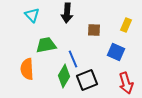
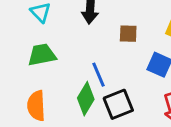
green trapezoid: (46, 45) -> (42, 55), moved
orange semicircle: (27, 69) -> (36, 106), moved

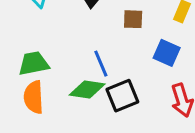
green trapezoid: (42, 55) -> (34, 64), moved
green diamond: (86, 99) -> (87, 90), turned 68

